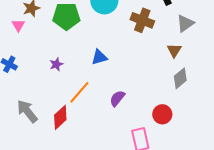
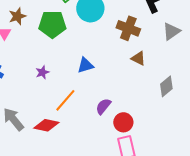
brown triangle: (174, 50) -> (138, 58), moved, turned -35
red circle: (162, 114) -> (123, 122), moved
red diamond: (60, 117) -> (46, 125), turned 55

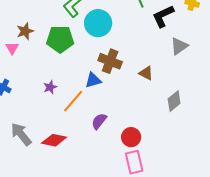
brown cross: (128, 28) -> (110, 61), moved
orange line: (65, 100) -> (73, 101), moved
purple semicircle: (103, 106) -> (99, 121), moved

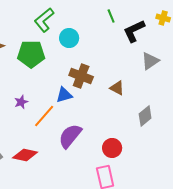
cyan circle: (98, 23) -> (69, 38), size x0.7
purple semicircle: (99, 121) -> (70, 136), size x1.5
red circle: (131, 137) -> (112, 148), moved

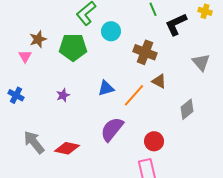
gray triangle: (150, 61) -> (201, 62), moved, turned -36
brown cross: (81, 76) -> (145, 52), moved
orange line: (44, 116) -> (134, 95), moved

